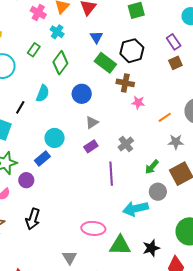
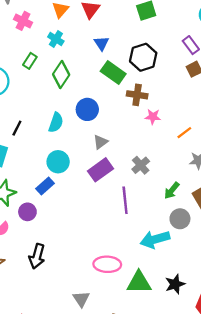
pink cross: (38, 13) -> (23, 21), moved
cyan semicircle: (43, 93) -> (56, 123), moved
purple rectangle: (91, 146) -> (100, 170), size x1.5

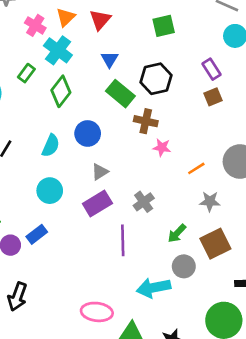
pink cross: (23, 21) -> (35, 25), moved
cyan cross: (56, 39) -> (58, 50), size x1.5
blue rectangle: (45, 186) -> (37, 234), moved

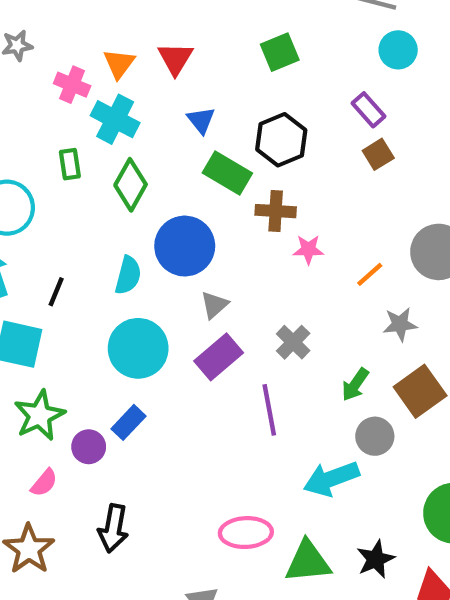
green rectangle: (26, 73) -> (70, 164), turned -36
blue circle: (88, 133) -> (185, 246), size x1.4
cyan circle: (50, 191) -> (138, 348), size x1.4

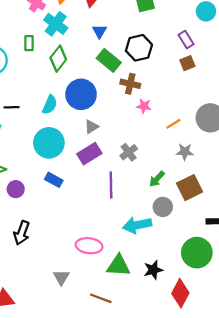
black line: (56, 292) -> (12, 107), turned 56
blue rectangle: (129, 422) -> (54, 180), moved, turned 66

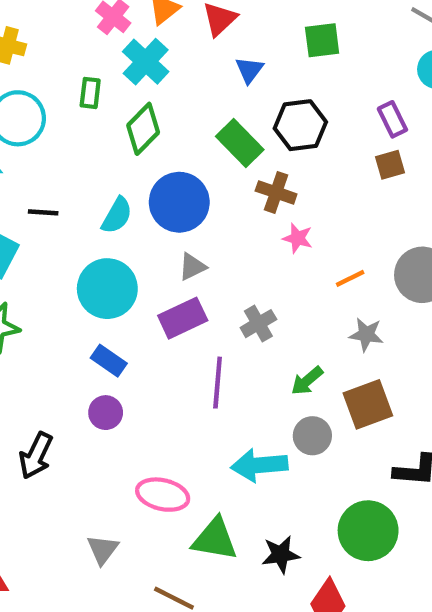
blue triangle: (100, 31) -> (249, 70), moved
purple circle: (16, 189) -> (106, 413), moved

